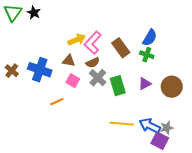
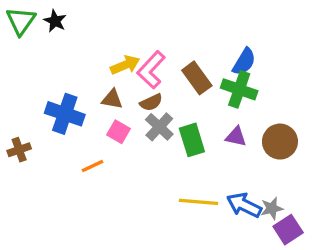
green cross: (147, 55) -> (239, 89), size x1.5
brown cross: (12, 71) -> (19, 150), moved, turned 32
purple triangle: (145, 84) -> (236, 137), turned 40
purple square: (160, 141) -> (288, 230), moved, turned 30

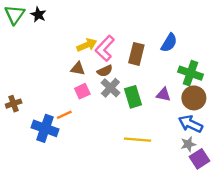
brown rectangle: (197, 78) -> (136, 54), turned 50
green cross: (239, 89) -> (190, 73), moved
blue cross: (65, 114) -> (45, 128), moved
pink square: (119, 132) -> (82, 91), turned 35
blue arrow: (244, 205) -> (190, 124), moved

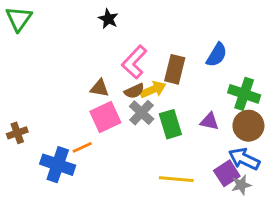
black star: (38, 15) -> (108, 19), moved
yellow arrow: (87, 45) -> (153, 90), moved
pink square: (82, 91) -> (105, 117), size x1.5
purple square: (200, 159) -> (227, 173), moved

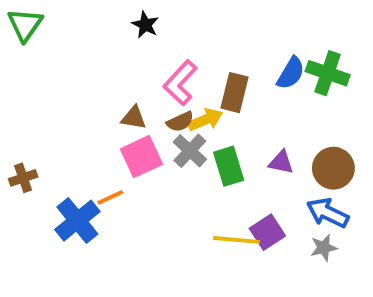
green cross: (244, 94) -> (328, 73), moved
blue cross: (58, 165) -> (77, 221), turned 32
purple square: (227, 173) -> (267, 232), moved

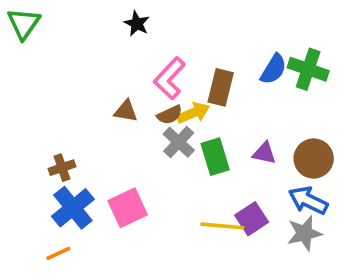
pink square: (141, 157) -> (128, 208), moved
brown cross: (23, 178) -> (62, 168), moved
orange line: (110, 197) -> (58, 253), moved
gray star: (324, 248) -> (304, 233), size x1.4

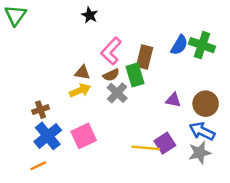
yellow arrow: (193, 113) -> (80, 90), moved
green rectangle: (215, 157) -> (135, 75), moved

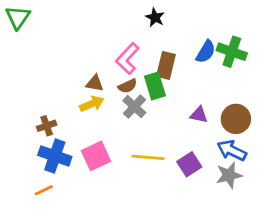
black star: (90, 15) -> (155, 17), moved
blue cross: (48, 136) -> (55, 156), turned -32
yellow line: (146, 148) -> (148, 157), moved

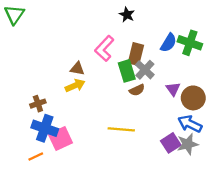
brown semicircle: (128, 86) -> (137, 90), moved
gray cross: (134, 107) -> (145, 70), moved
purple triangle: (199, 115) -> (173, 89), moved, turned 42
pink square: (96, 156) -> (60, 138), moved
purple square: (189, 164) -> (171, 143), moved

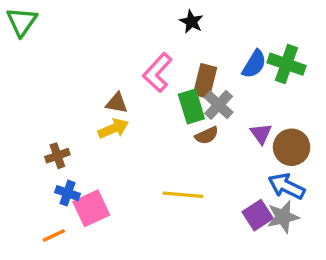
blue cross: (45, 128) -> (68, 193), size x0.6

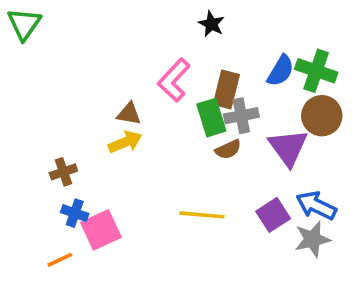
gray cross: (219, 105) -> (241, 116), turned 36
purple triangle: (261, 134) -> (288, 148), size x1.6
brown circle: (292, 147) -> (322, 116), moved
purple square: (258, 215) -> (273, 215), moved

